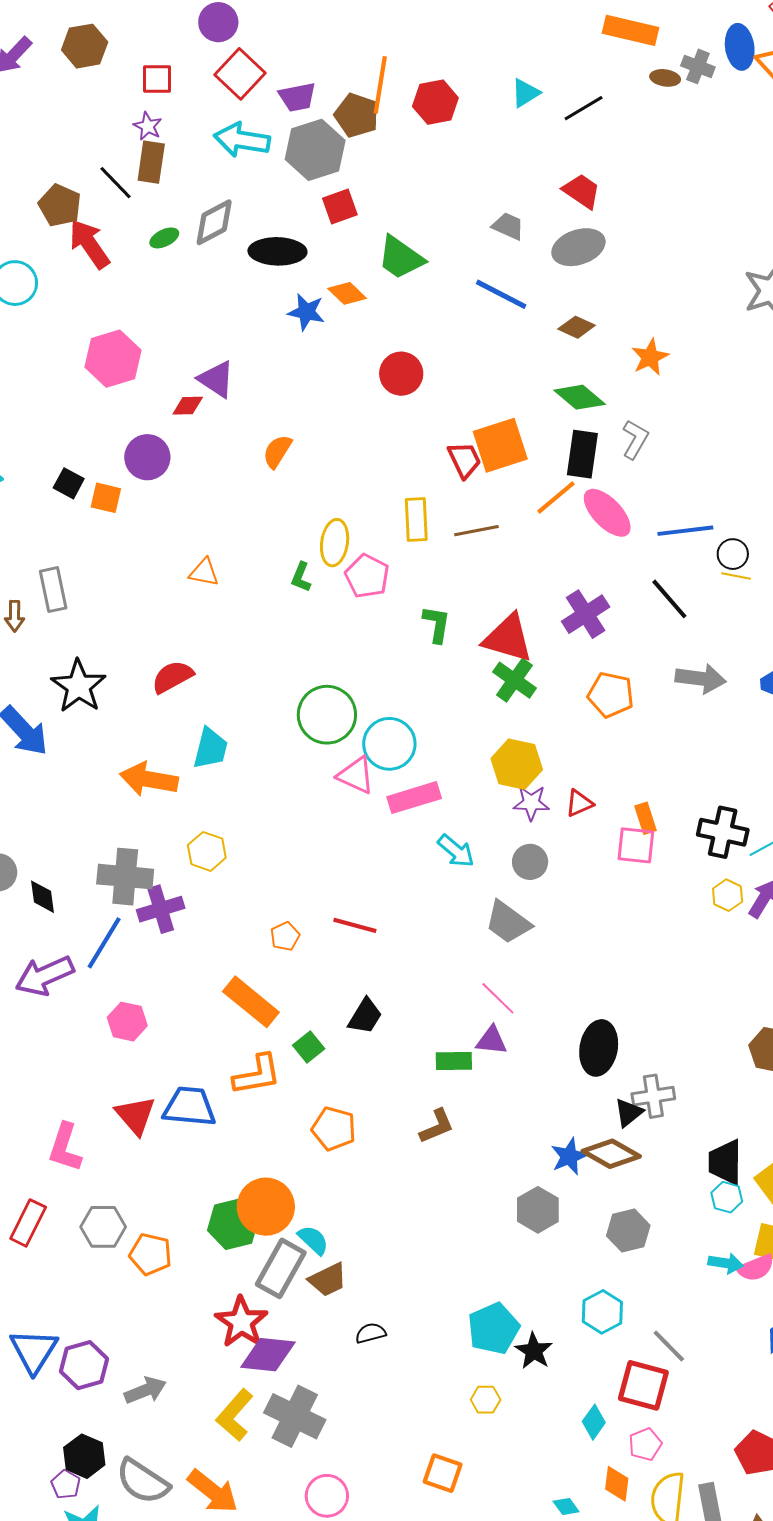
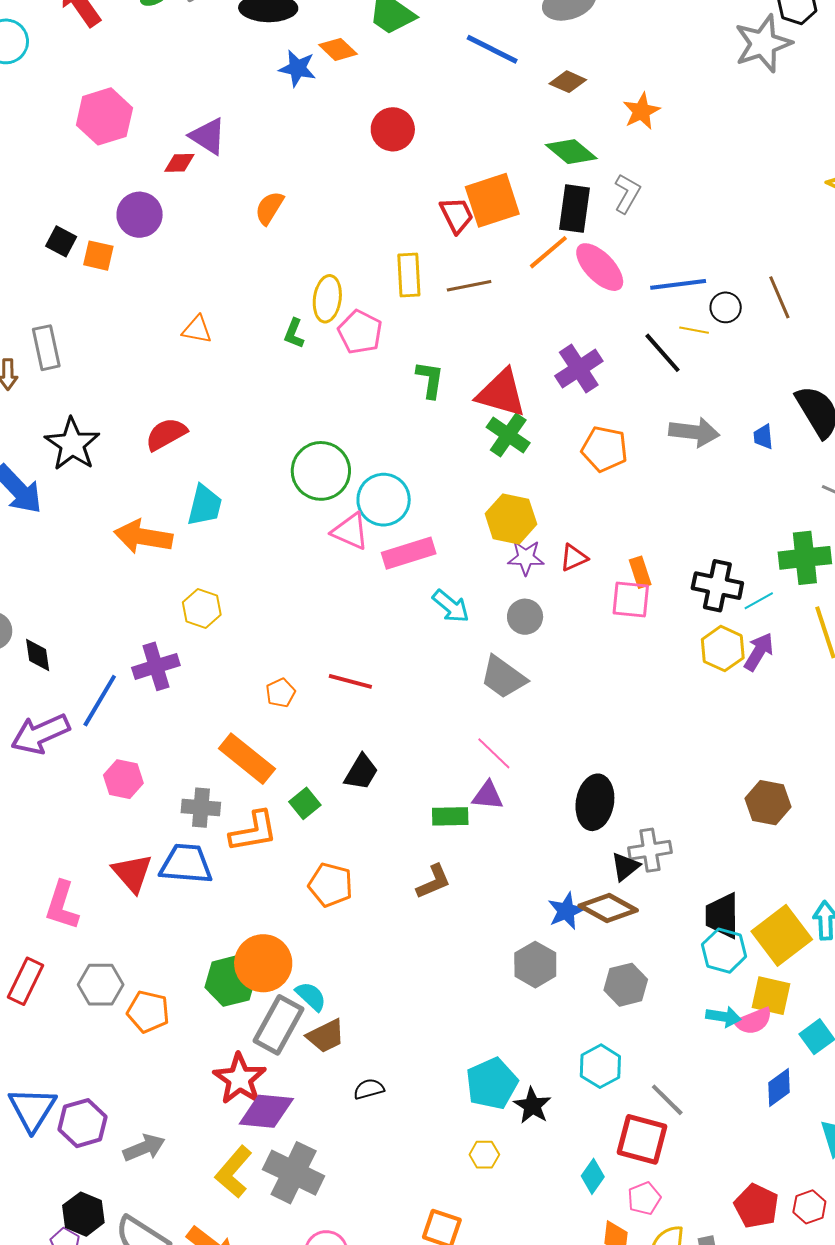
yellow line: (736, 576) -> (694, 330), moved
gray cross: (125, 877) -> (201, 808), moved, size x0.7
yellow hexagon: (728, 895) -> (723, 649), size x1.4
cyan hexagon: (727, 1197) -> (724, 951), size x1.4

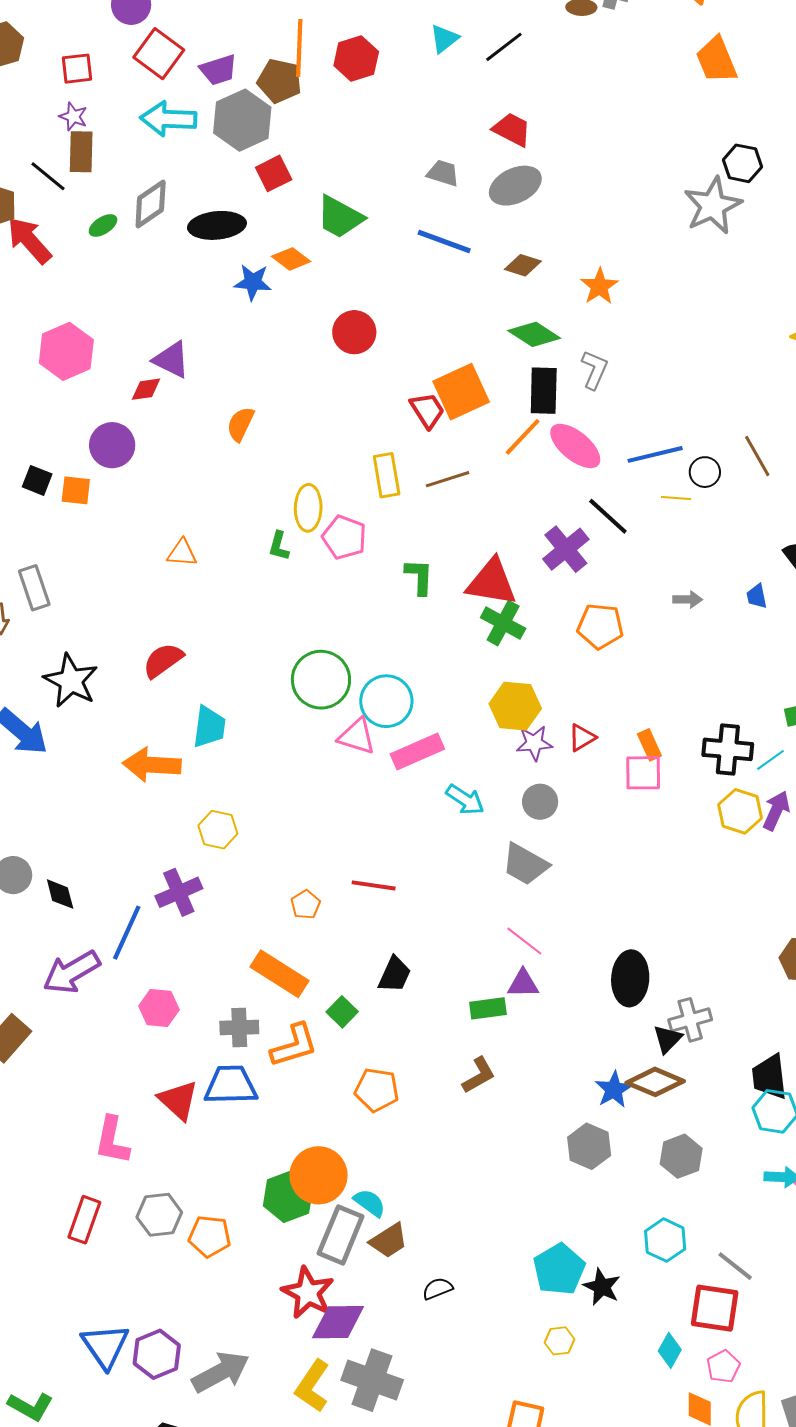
black line: (663, 353) -> (608, 516), moved
gray arrow: (694, 432) -> (688, 599), size x0.6
gray arrow: (144, 1148) -> (221, 1372), size x1.4

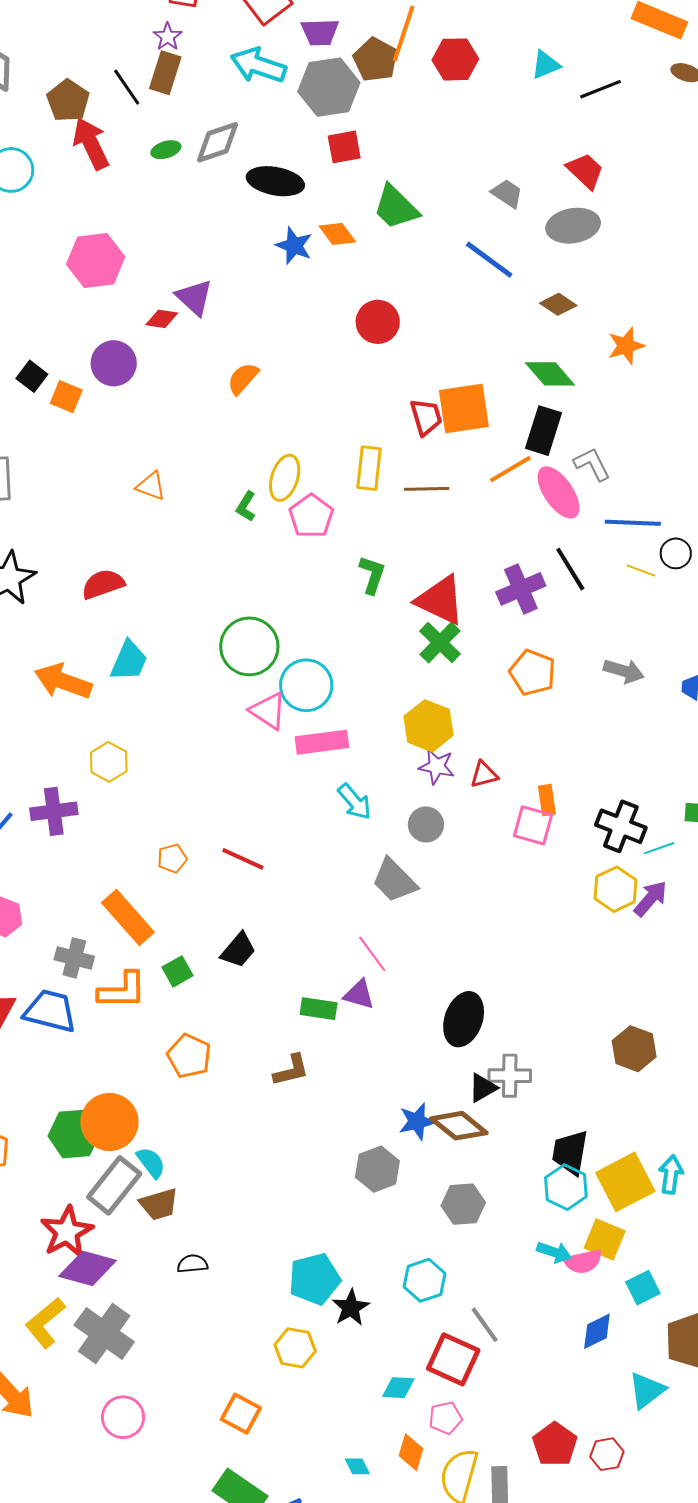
gray L-shape: (594, 370) -> (592, 464), moved, turned -66
gray arrow: (688, 599) -> (624, 671), size x1.4
yellow hexagon: (560, 1341) -> (295, 1348), size x1.4
cyan diamond: (670, 1350) -> (398, 1388), turned 48

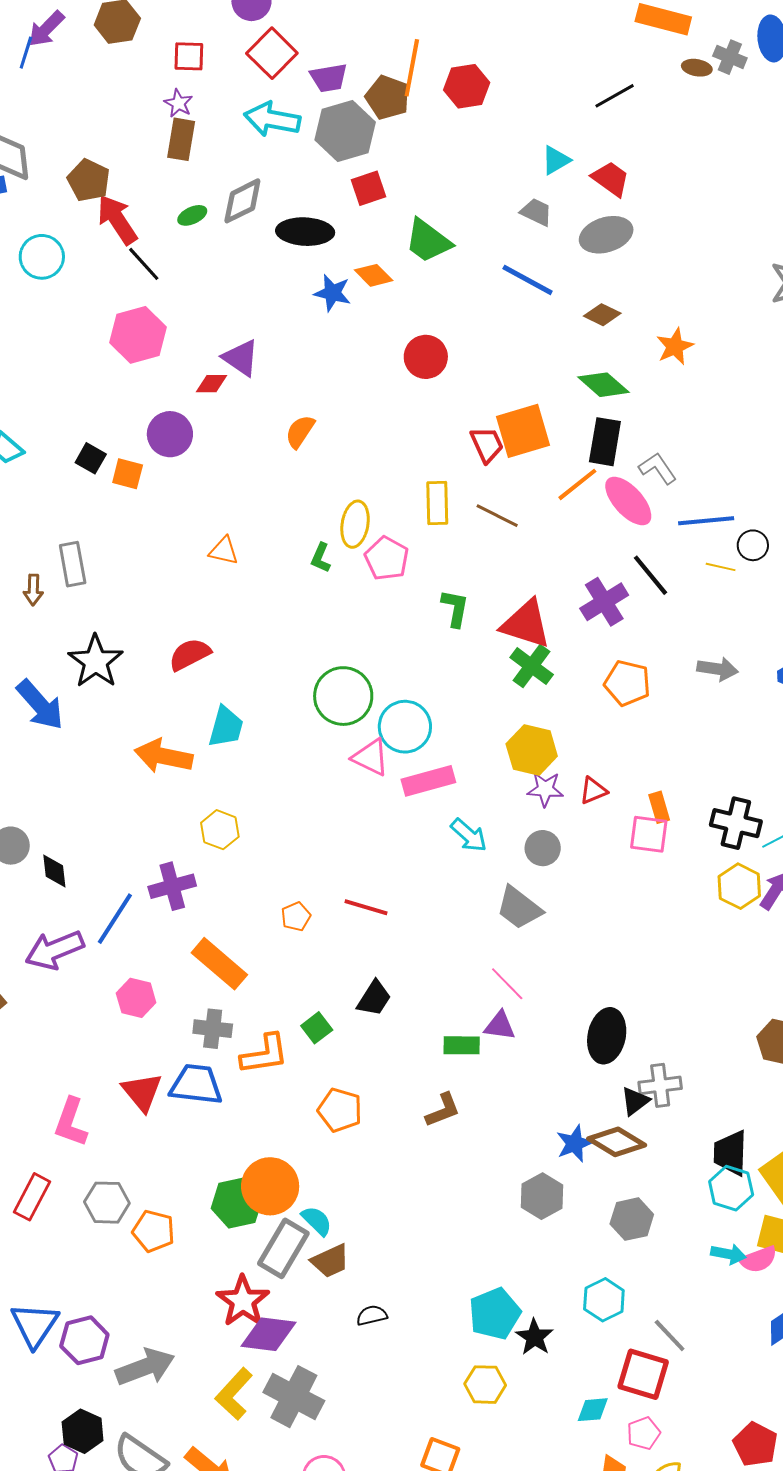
cyan triangle: (546, 65) -> (556, 160), moved
black line: (127, 87) -> (144, 264), moved
brown line: (427, 489) -> (497, 516), turned 36
orange rectangle: (128, 917) -> (219, 964), moved

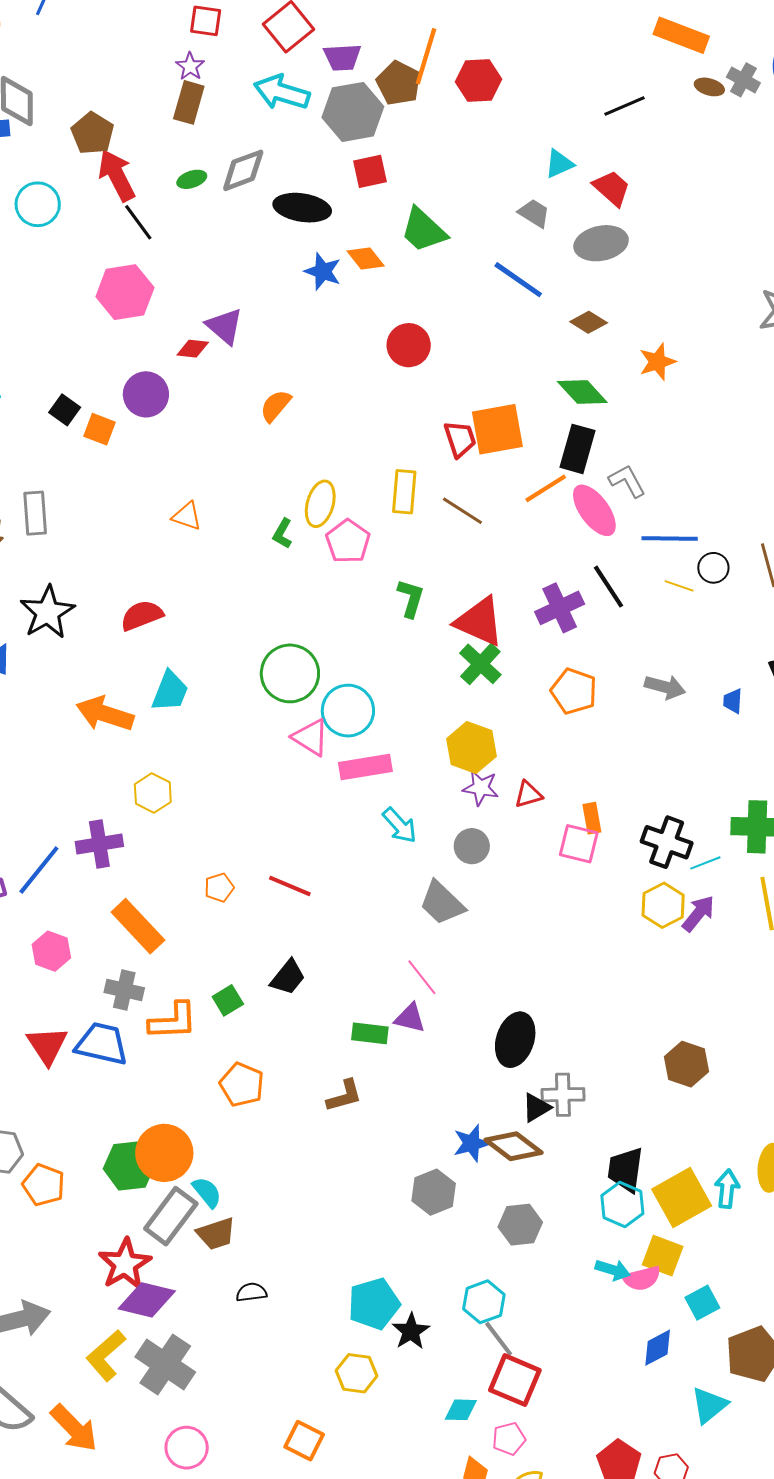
gray line: (670, 1335) -> (499, 1339), moved

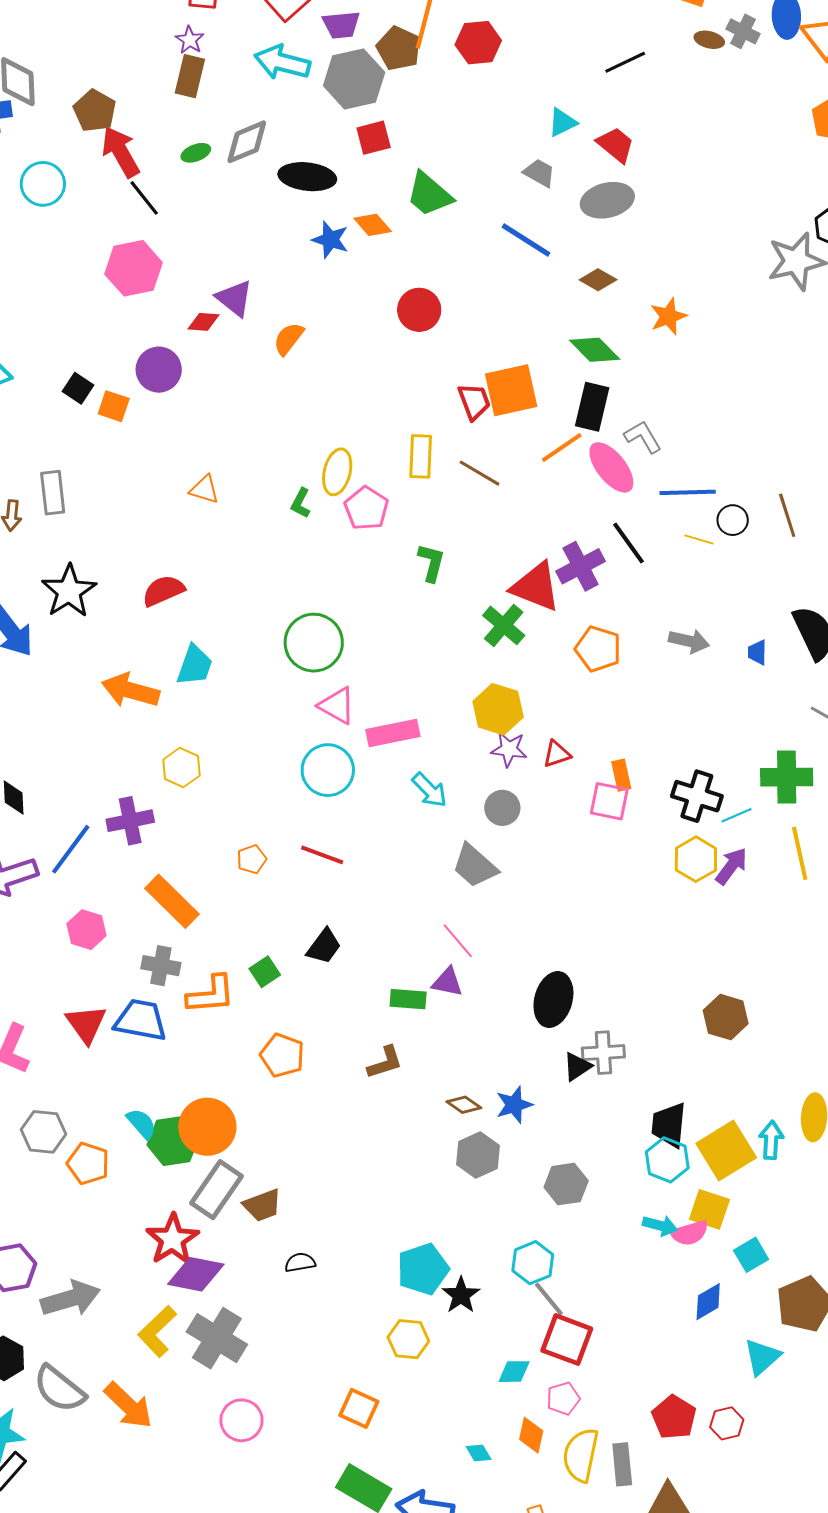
orange semicircle: (276, 406) -> (288, 339), moved
red triangle: (479, 621) -> (536, 587), moved
cyan circle: (348, 711) -> (328, 770), moved
brown diamond: (514, 1146) -> (464, 1105), moved, size x0.6
cyan semicircle: (207, 1192) -> (141, 1124), moved

